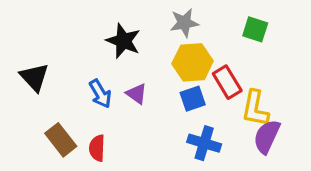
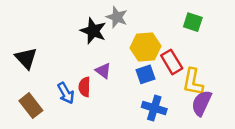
gray star: (184, 23) -> (117, 17), moved, turned 30
blue arrow: (100, 94) -> (66, 93), moved
brown rectangle: (61, 140) -> (31, 106), moved
red semicircle: (97, 148) -> (85, 87), moved

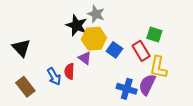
green square: (193, 22) -> (154, 35), moved
yellow hexagon: (146, 47) -> (94, 39), moved
blue square: (146, 74) -> (114, 50), moved, turned -35
purple semicircle: (202, 103) -> (147, 85), moved

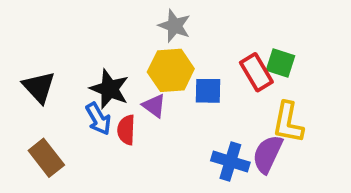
black star: (77, 25) -> (110, 89), moved
blue square: (114, 50) -> (208, 91), turned -35
red rectangle: (141, 51) -> (256, 72), moved
blue arrow: (54, 77) -> (98, 119), moved

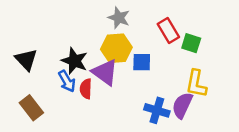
red rectangle: (256, 72) -> (168, 30), moved
purple triangle: (154, 106) -> (105, 72), size x1.6

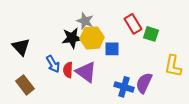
gray star: (119, 18) -> (85, 21), moved
black star: (74, 61) -> (72, 38), moved, turned -30
purple triangle: (105, 72) -> (86, 72), moved
yellow L-shape: (196, 84) -> (173, 66), moved

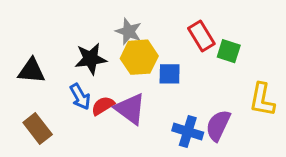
black star: (72, 38) -> (91, 59), moved
black triangle: (21, 47) -> (32, 71), turned -42
red semicircle: (68, 70) -> (103, 106), turned 56

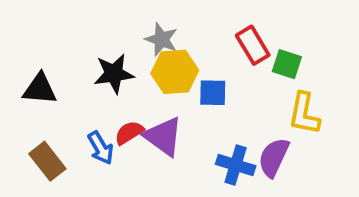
blue arrow: (80, 97) -> (101, 148), moved
yellow L-shape: (262, 100) -> (304, 114), moved

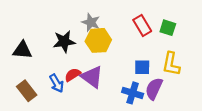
green square: (287, 64) -> (168, 28), moved
blue square: (213, 93) -> (142, 67), moved

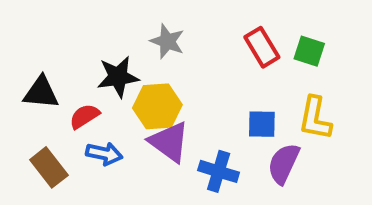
yellow hexagon: (98, 40) -> (157, 106), moved
red semicircle: (73, 75) -> (84, 116), moved
blue arrow: (57, 83) -> (104, 154), turned -48
blue cross: (133, 93) -> (219, 171), moved

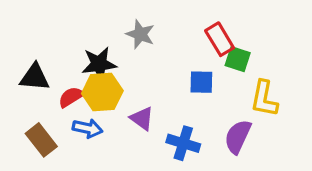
green square: (309, 51) -> (238, 59), moved
yellow hexagon: (157, 106) -> (102, 92), moved
blue square: (262, 124) -> (201, 82), moved
purple triangle: (169, 142) -> (142, 118), size x0.7

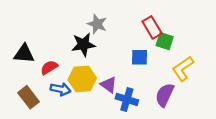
black star: (99, 64) -> (83, 45), moved
yellow hexagon: (102, 92) -> (82, 79), moved
yellow L-shape: (264, 99) -> (183, 69), turned 45
purple triangle: (142, 118) -> (109, 85), moved

